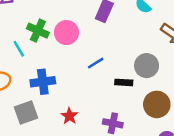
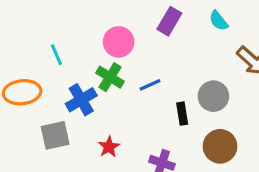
green cross: (38, 31) -> (110, 77), moved
blue cross: (43, 82) -> (81, 100), turned -30
black rectangle: (124, 82) -> (182, 114), turned 70

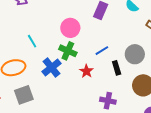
blue line: (150, 85) -> (102, 51), moved
gray square: (55, 135) -> (24, 95), moved
red star: (109, 147) -> (86, 71), moved

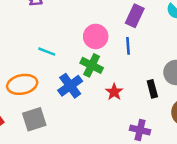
cyan line: (32, 41) -> (47, 52), turned -40
blue line: (102, 51) -> (128, 46), moved, turned -64

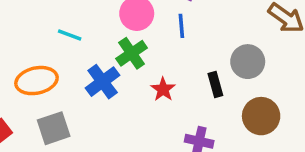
green cross: (92, 65) -> (132, 53), turned 30

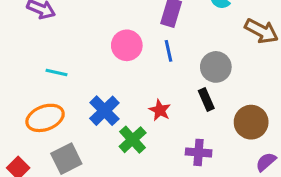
cyan line: (70, 35) -> (57, 73), moved
green cross: (132, 53) -> (133, 140), moved
gray circle: (248, 62) -> (216, 67), moved

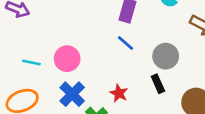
pink circle: (127, 45) -> (67, 59), moved
blue line: (168, 51) -> (126, 43), turned -36

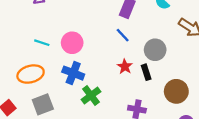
red star: (119, 93) -> (125, 66), moved
blue cross: (72, 94) -> (73, 73), turned -30

